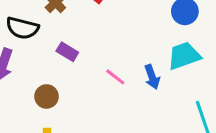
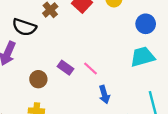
purple rectangle: (67, 52) -> (65, 68), moved
blue arrow: (152, 77) -> (104, 94), moved

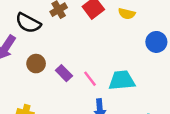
cyan trapezoid: (143, 57) -> (122, 80), moved
brown circle: (38, 79) -> (36, 64), moved

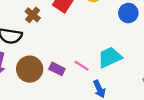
brown circle: (36, 64) -> (30, 69), size x1.5

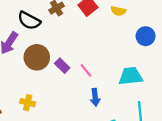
cyan trapezoid: (110, 57) -> (131, 76), moved

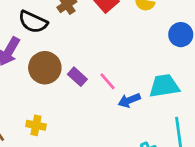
blue arrow: (95, 97) -> (129, 100), moved, turned 77

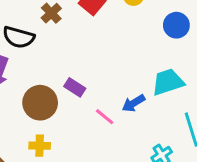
brown circle: (45, 68) -> (40, 103), moved
pink line: (108, 81) -> (105, 117), moved

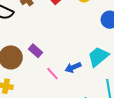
cyan trapezoid: (168, 82) -> (98, 57), turned -30

